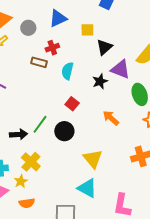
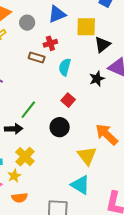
yellow square: (87, 30) -> (86, 27), size x1.5
orange arrow: (111, 118) -> (107, 134), moved, size x1.4
green line: (40, 124) -> (28, 110), moved

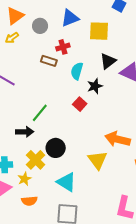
black triangle: (102, 45) -> (108, 61), moved
black star: (97, 79) -> (95, 86), moved
black circle: (60, 127) -> (56, 148), moved
orange arrow: (107, 134) -> (118, 139), turned -30
cyan triangle: (80, 185) -> (66, 182), moved

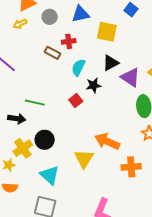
green line: (40, 113) -> (35, 103), turned 54

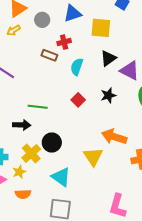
black star: (94, 85) -> (108, 95), moved

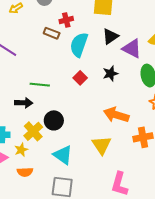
cyan semicircle: (77, 67) -> (79, 45), size x1.4
yellow triangle: (93, 157) -> (102, 145), moved

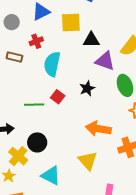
brown rectangle: (52, 33) -> (14, 57), moved
black triangle: (110, 36) -> (91, 40), moved, turned 42
green line: (40, 85) -> (34, 105), moved

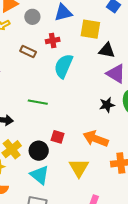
black star: (87, 88) -> (107, 105), moved
red square: (58, 97) -> (58, 137), moved, turned -32
black circle: (37, 142) -> (39, 151), moved

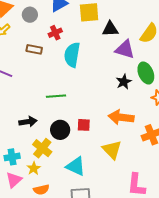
black circle: (39, 151) -> (60, 130), moved

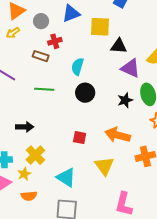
red cross: (55, 33) -> (55, 41), moved
cyan semicircle: (72, 55) -> (77, 67), size x0.7
green line: (56, 96) -> (44, 89), moved
black circle: (60, 130) -> (85, 93), moved

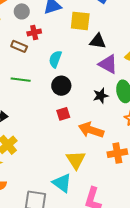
red square: (80, 138) -> (63, 114), moved, turned -32
cyan triangle: (66, 177) -> (62, 183), moved

